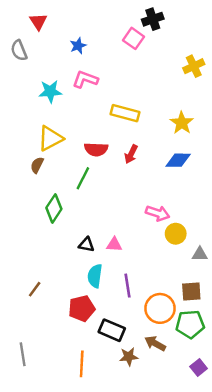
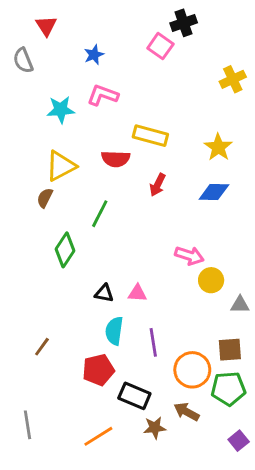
red semicircle: (96, 149) -> (116, 159), moved
orange line: (82, 364) -> (98, 436), turned 55

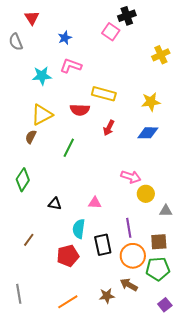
yellow star: (218, 147) -> (151, 102), turned 30
green diamond: (65, 250) -> (23, 180), moved
black triangle: (104, 293) -> (55, 204), moved
purple line: (153, 342) -> (129, 228), moved
black rectangle: (134, 396) -> (103, 245), moved, turned 55

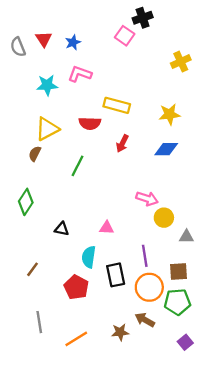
red triangle: (32, 18) -> (44, 39), moved
red pentagon: (68, 256) -> (76, 287), turned -30
gray line: (19, 294) -> (39, 322), moved

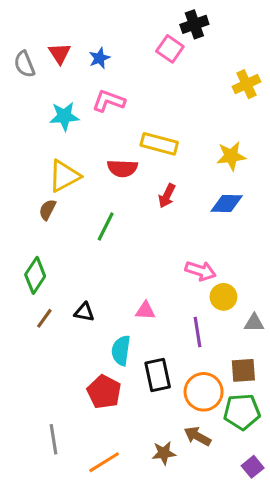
purple line: (145, 256) -> (197, 332), moved
brown line: (33, 269) -> (44, 318), moved

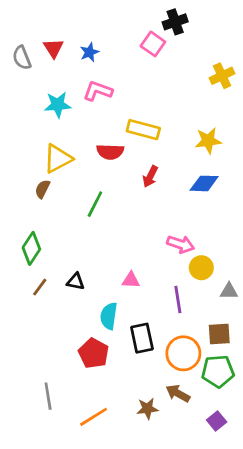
purple square: (253, 467) -> (217, 421), moved

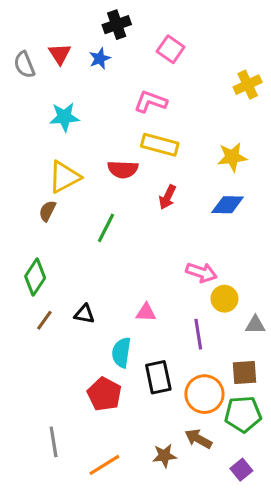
black cross: (175, 22) -> (117, 25), moved
pink L-shape: (98, 91) -> (151, 102), moved

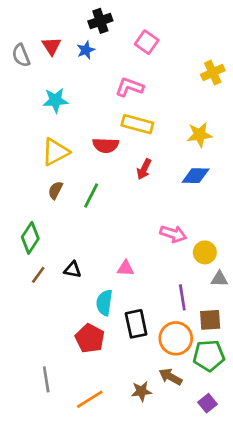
brown semicircle: (47, 211) -> (55, 190), moved
yellow circle: (224, 299) -> (205, 252), moved
purple line: (198, 334) -> (182, 297), moved

